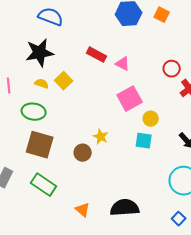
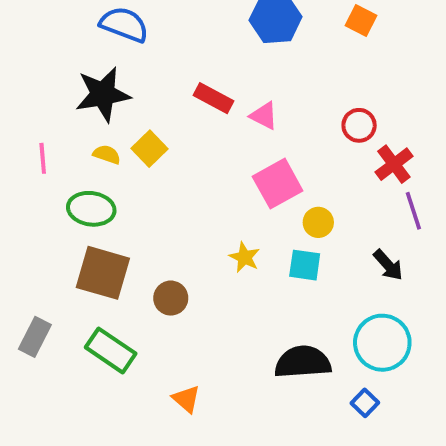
orange square: (162, 15) -> (361, 21), moved
yellow star: (101, 137) -> (245, 257), moved
brown circle: (83, 153) -> (171, 298), moved
black semicircle: (125, 208) -> (303, 362), moved
blue square: (179, 219) -> (365, 403), moved

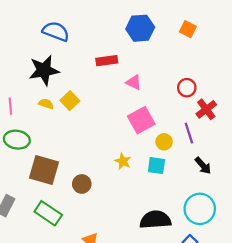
red rectangle: (213, 98) -> (107, 61), moved, turned -36
green ellipse: (91, 209) -> (17, 140), moved
purple line: (413, 211) -> (189, 133), moved

